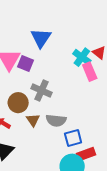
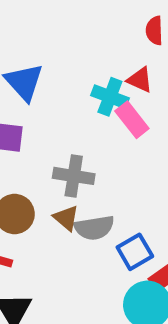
gray cross: (41, 91) -> (74, 176), moved
brown triangle: (33, 120) -> (66, 218), moved

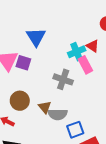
cyan cross: (110, 97) -> (77, 52), turned 36
gray cross: (74, 176) -> (63, 79), moved

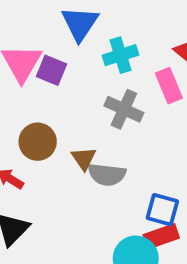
cyan cross: (77, 52) -> (120, 55), moved
blue square: (75, 130) -> (162, 210), moved, turned 30

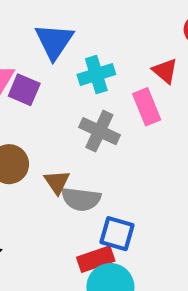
blue square: (162, 210) -> (117, 234), moved
red rectangle: (161, 236) -> (96, 259), moved

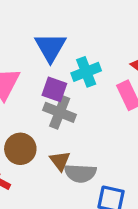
purple square: (24, 90) -> (54, 89), moved
gray cross: (99, 131) -> (60, 112), moved

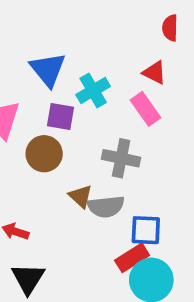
gray cross: (60, 112) -> (121, 158), moved
brown circle: (20, 149) -> (44, 154), moved

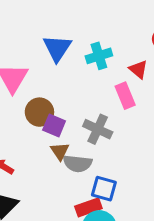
cyan cross: (93, 90) -> (99, 56), moved
purple square: (61, 116) -> (54, 126), moved

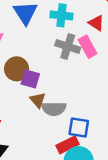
cyan cross: (99, 56) -> (61, 15), turned 30
gray cross: (98, 129) -> (68, 47), moved

